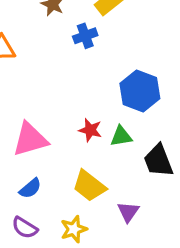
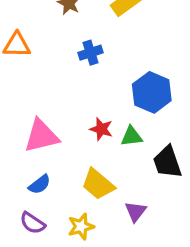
blue cross: (85, 36) -> (91, 53), moved

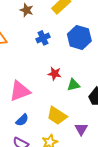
blue hexagon: (152, 92) -> (79, 37), moved
red star: (101, 129) -> (55, 74), moved

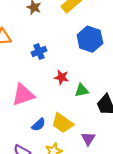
blue cross: (43, 38) -> (39, 52), moved
blue semicircle: (22, 120) -> (39, 125), moved

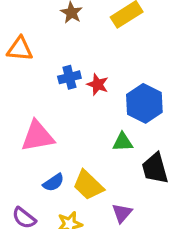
blue hexagon: (90, 39) -> (144, 103), moved
red star: (62, 77) -> (98, 84), moved

